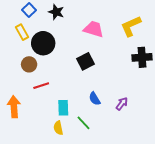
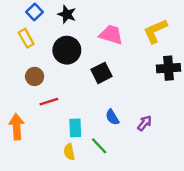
black circle: (43, 43) -> (67, 50), moved

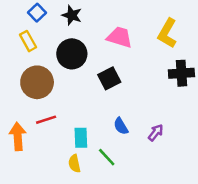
yellow L-shape: (155, 31) -> (167, 33), turned -36
brown circle: (35, 76) -> (37, 82), size x1.6
red line: (49, 102) -> (46, 120), moved

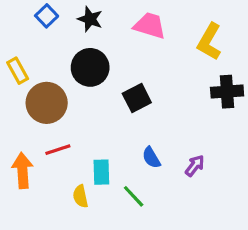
pink trapezoid: (120, 37) -> (150, 26), moved
yellow rectangle: (28, 41) -> (18, 71), moved
yellow semicircle: (74, 164) -> (80, 196), moved

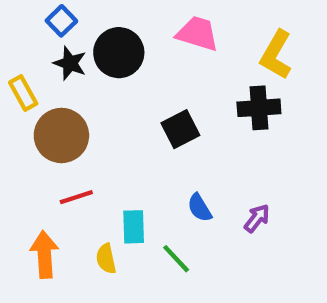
black star: (90, 19) -> (70, 63), moved
black circle: (90, 67) -> (119, 53), moved
black cross: (227, 92) -> (259, 108), moved
orange arrow: (22, 171) -> (44, 254), moved

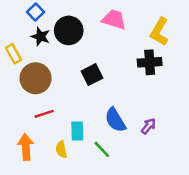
black square: (180, 129) -> (92, 75), moved
blue semicircle: (200, 208) -> (115, 120), size x1.5

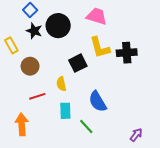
yellow L-shape: (159, 32) -> (100, 47), moved, turned -45
brown circle: (36, 78) -> (30, 66), size x0.7
purple arrow: (148, 126) -> (136, 135), moved
yellow semicircle: (61, 149) -> (61, 84), moved

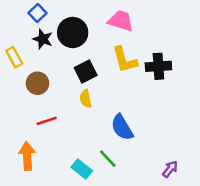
black square: (78, 63) -> (86, 71), moved
yellow semicircle: (61, 84) -> (86, 99), moved
cyan rectangle: (65, 111) -> (82, 169), moved, turned -49

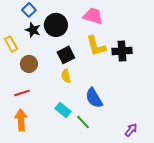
red line: (47, 121) -> (22, 93), moved
cyan rectangle: (82, 169) -> (63, 110), moved

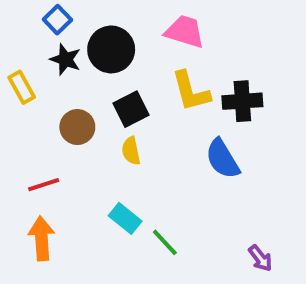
brown circle: (29, 64) -> (77, 127), moved
blue semicircle: (94, 98) -> (222, 159), moved
purple arrow: (131, 130) -> (260, 258), turned 104

